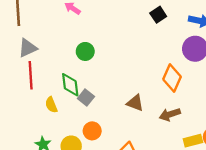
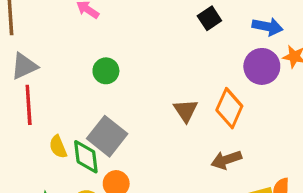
green diamond: (70, 85) -> (86, 157), moved
gray square: (86, 97) -> (107, 136), size x1.6
brown triangle: (135, 103) -> (186, 111), moved, turned 36

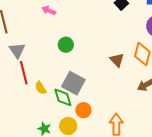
gray triangle: (24, 66) -> (17, 50), turned -30
yellow semicircle: (58, 147) -> (41, 88), moved

